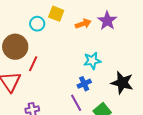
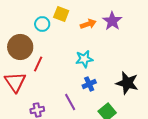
cyan star: (92, 61) -> (84, 59), moved
purple line: (76, 103) -> (70, 102), moved

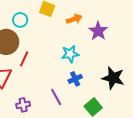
purple star: (112, 21) -> (98, 31), moved
cyan circle: (42, 24) -> (20, 20), moved

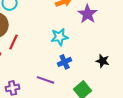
black star: (113, 78) -> (103, 61), size x0.6
purple line: (56, 97) -> (46, 80), turned -42

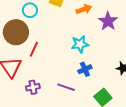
purple cross: (13, 88) -> (33, 87), moved

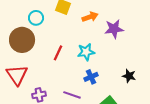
purple star: (108, 21) -> (114, 29), turned 30
red line: (34, 49) -> (58, 53), moved

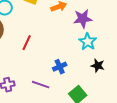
cyan star: (86, 52) -> (88, 42), moved, turned -30

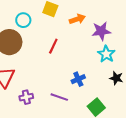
red line: (27, 43) -> (53, 46), moved

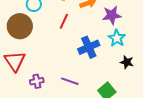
red line: (53, 46) -> (64, 21), moved
blue cross: (78, 79) -> (89, 47), moved, size x1.5

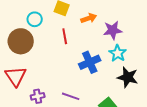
red line: (64, 21) -> (65, 36), turned -35
black star: (127, 62) -> (128, 77), size x1.5

